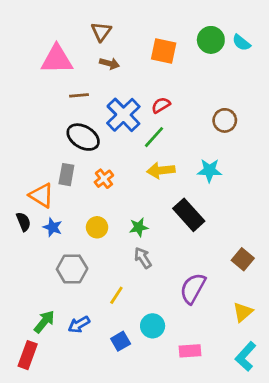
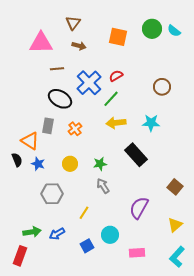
green arrow: (44, 322) -> (32, 232), turned 42

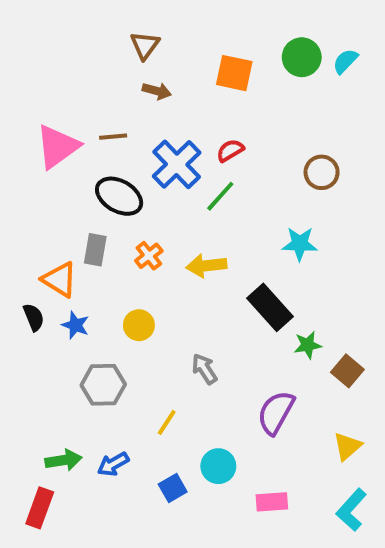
cyan semicircle: (174, 31) -> (345, 61), turned 96
pink triangle: (41, 43) -> (58, 147), moved, turned -35
yellow arrow: (116, 123) -> (206, 266), moved
green star: (100, 164) -> (308, 345), moved

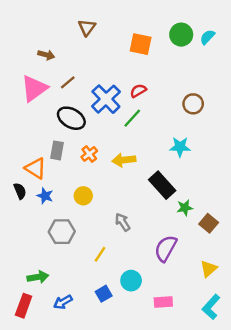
brown arrow: (157, 91) -> (46, 55), moved
brown line: (113, 137) -> (68, 82), turned -35
blue arrow: (113, 464) -> (63, 302), moved

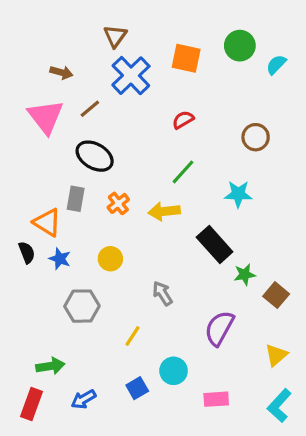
cyan semicircle: (207, 37) -> (276, 65), moved
pink triangle: (34, 88) -> (46, 117), turned -32
blue cross: (106, 99) -> (131, 76), moved
green line: (132, 118) -> (183, 172), moved

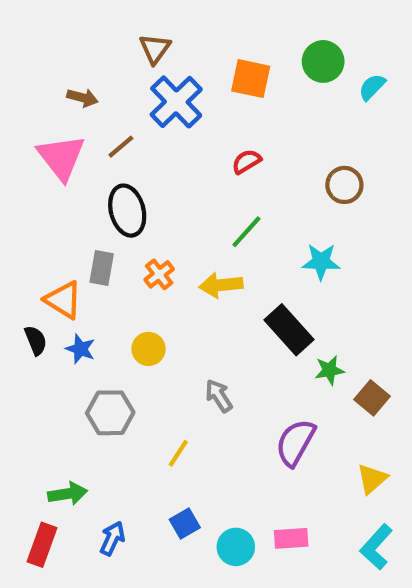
black ellipse: (95, 156) -> (127, 211), turned 45
cyan circle: (174, 371) -> (236, 547), moved
blue arrow: (84, 399) -> (112, 538), turned 145

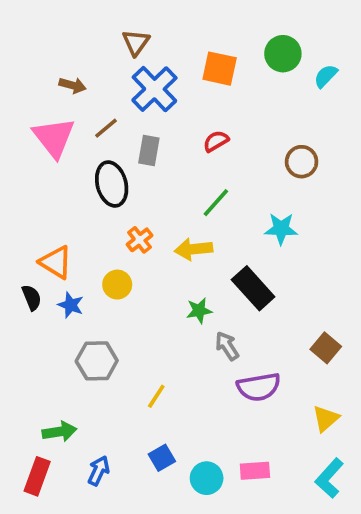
gray rectangle: (102, 268) -> (149, 150), moved
yellow circle: (149, 349) -> (117, 285), moved
green star: (329, 370) -> (199, 311), moved
gray arrow: (219, 396) -> (227, 346), moved
purple semicircle: (295, 443) -> (259, 387), turned -129

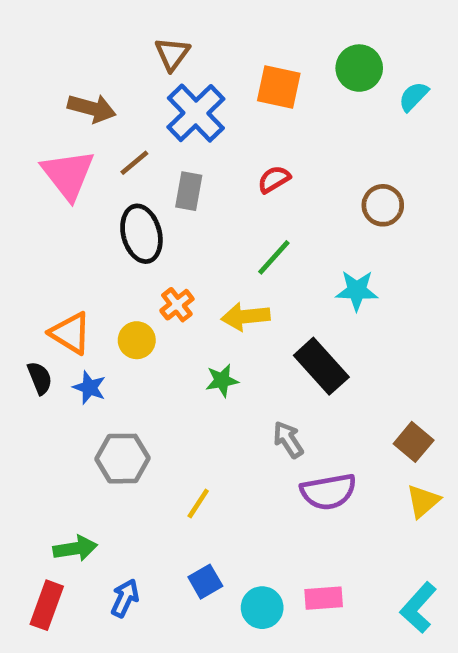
brown arrow: (73, 85) -> (92, 108), size x1.4
yellow circle: (117, 285) -> (137, 340), moved
green star: (199, 311) -> (222, 380), moved
yellow triangle: (326, 419) -> (423, 501), moved

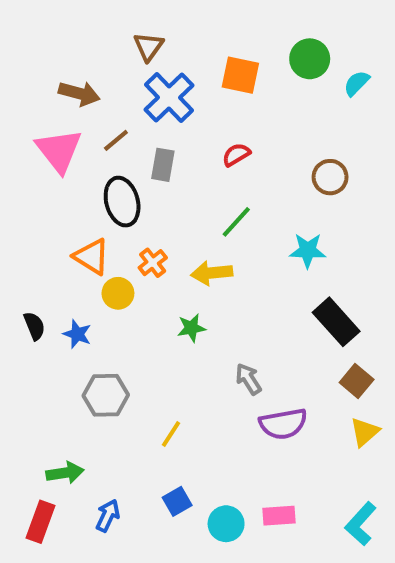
orange triangle: (70, 333) -> (91, 257), moved
black rectangle: (321, 366) -> (336, 322), moved

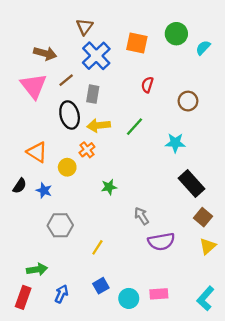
red semicircle: (236, 155) -> (147, 85), moved, turned -42
orange triangle: (91, 257) -> (37, 152), moved
yellow arrow: (212, 273) -> (99, 125), moved
black semicircle: (34, 326) -> (20, 186), turned 56

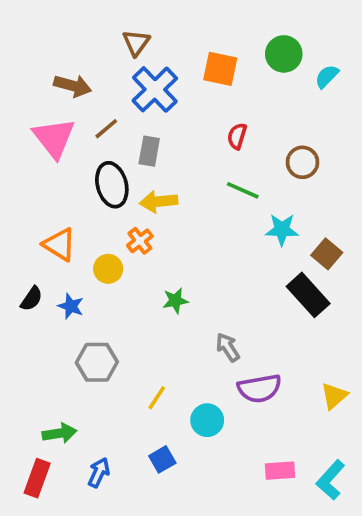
green line: (135, 127) -> (243, 190), moved, turned 72
brown square: (203, 217) -> (327, 254), moved
pink rectangle: (159, 294) -> (280, 471), moved
cyan circle: (129, 298) -> (207, 420), moved

